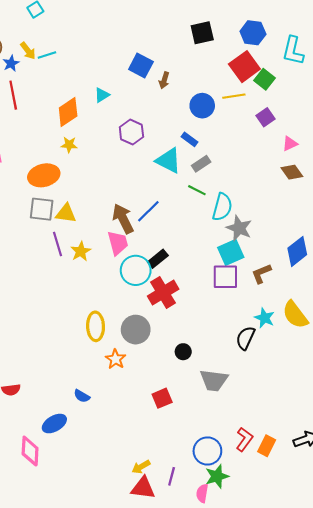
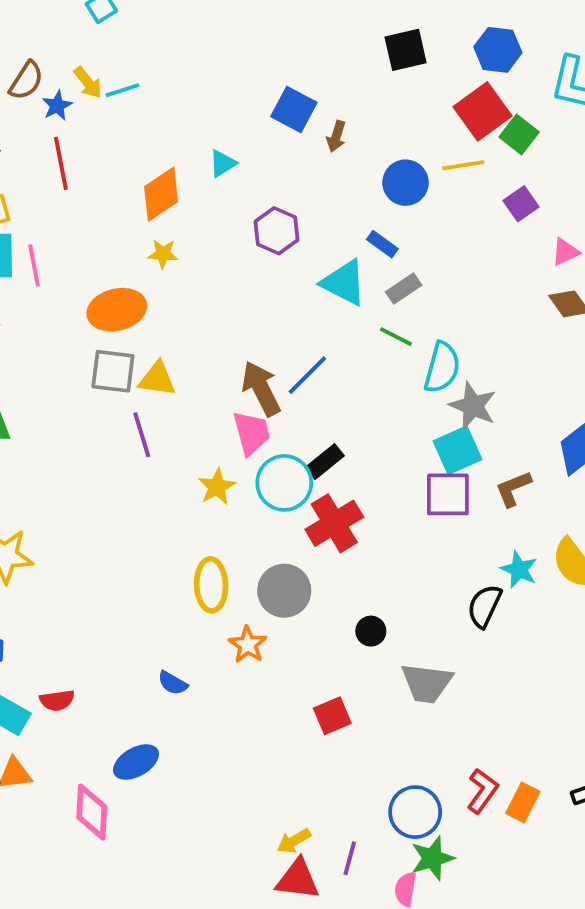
yellow star: (81, 251) -> (217, 487), moved
blue semicircle: (82, 396) -> (173, 683), moved

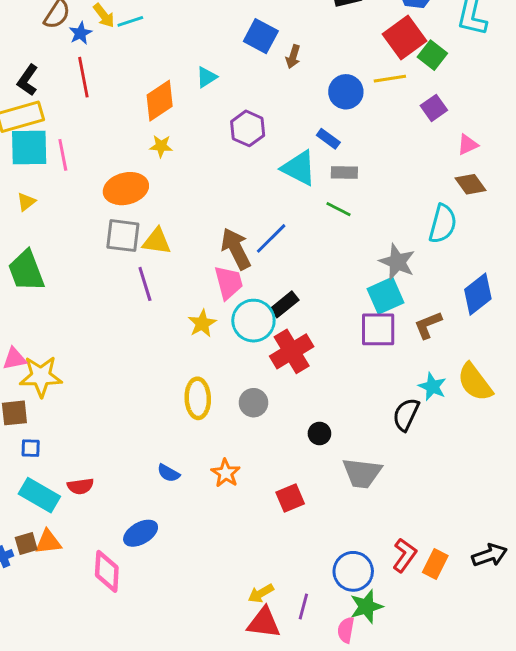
gray rectangle: (404, 288) -> (344, 172), turned 35
cyan semicircle: (442, 367) -> (443, 224), moved
gray circle: (284, 591) -> (253, 403), size x0.7
orange star: (248, 645) -> (226, 473), moved

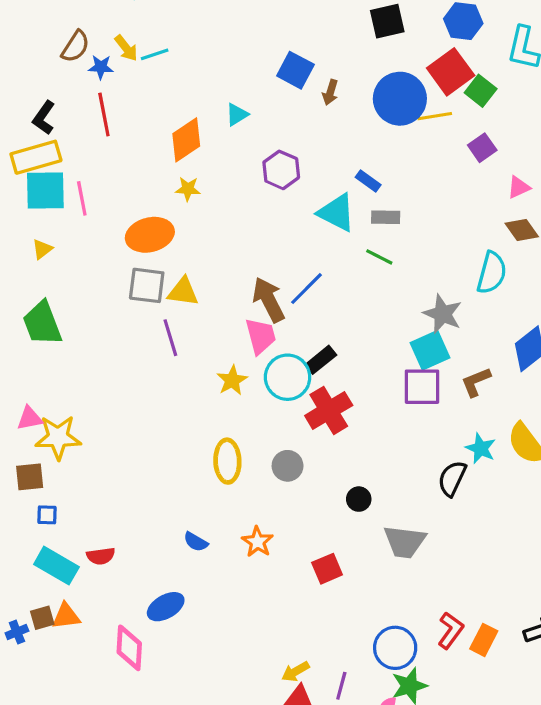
blue star: (80, 33) -> (101, 67), turned 30
blue circle: (346, 92) -> (400, 99), moved, size x1.4

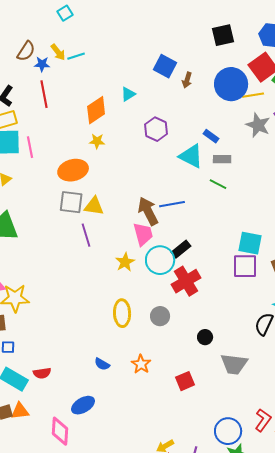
blue line: (307, 289) -> (172, 204), turned 35
gray star: (443, 314) -> (258, 125), moved
cyan square: (430, 350) -> (250, 243), turned 35

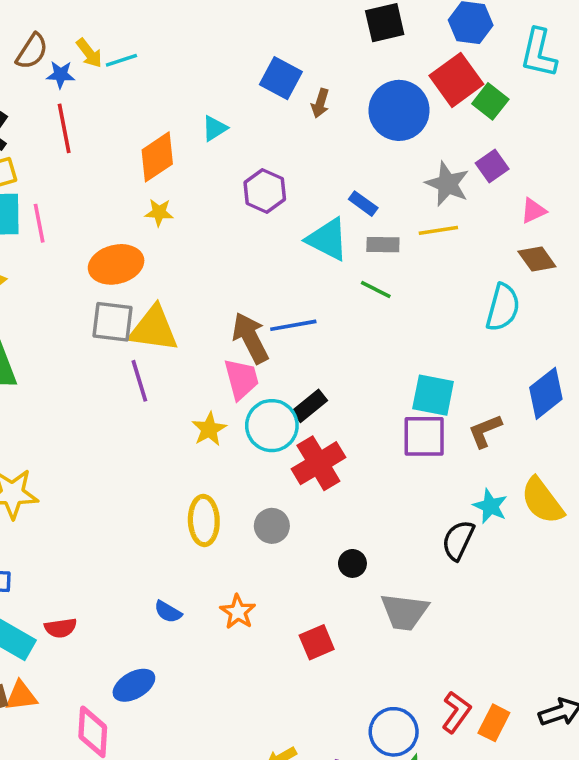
yellow line: (253, 95) -> (438, 230), moved
yellow triangle: (94, 206) -> (154, 329), size x1.4

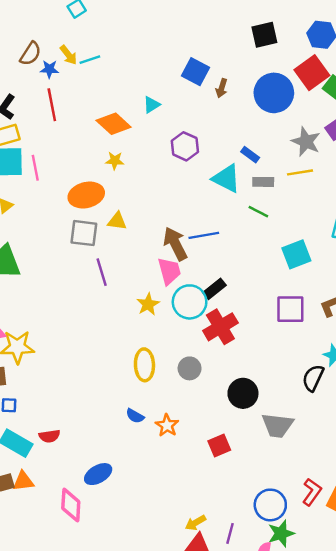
orange diamond: (157, 157) -> (114, 124), turned 76
yellow triangle: (154, 329) -> (117, 221), moved, size x0.6
cyan square: (433, 395) -> (296, 254), moved, turned -32
black circle: (352, 563) -> (243, 393), size x1.6
blue semicircle: (168, 612) -> (135, 416), moved

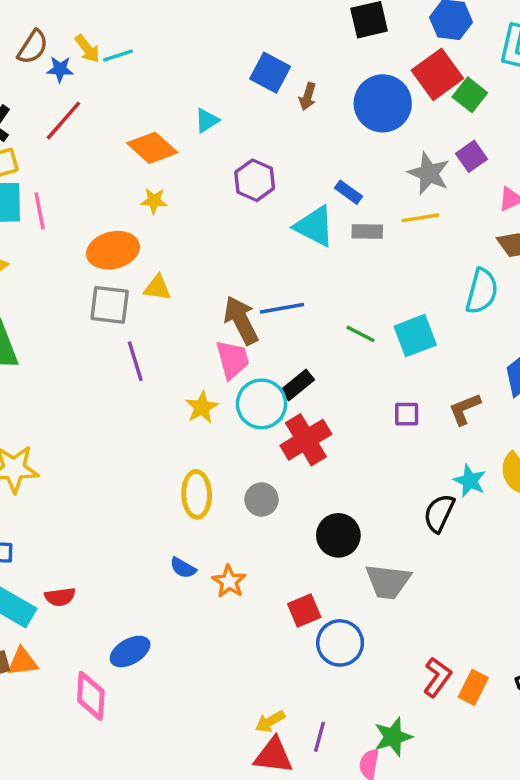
red line: (52, 105) -> (63, 120), turned 52
green line: (258, 212) -> (361, 334), moved
purple square: (290, 309) -> (407, 414), size x0.6
blue circle: (270, 505) -> (340, 643), moved

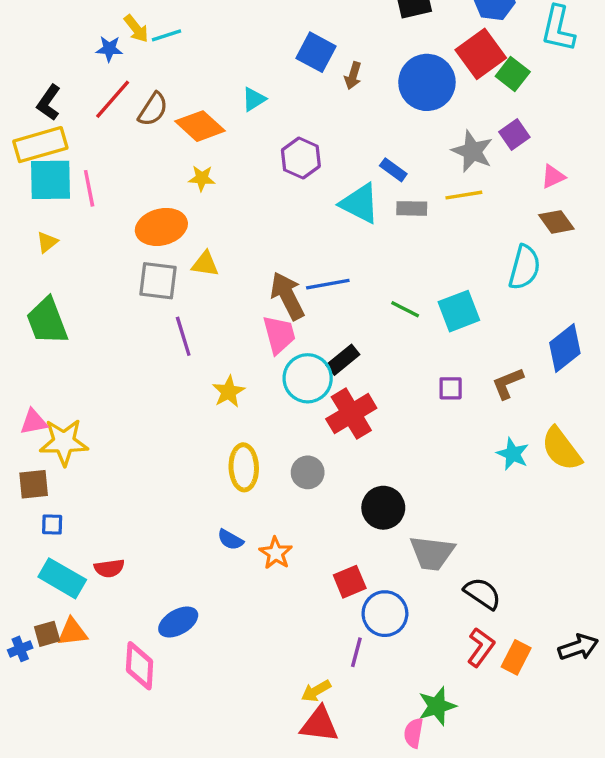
brown semicircle: (33, 47) -> (153, 109), moved
yellow star: (202, 407) -> (229, 392), moved
black semicircle: (439, 513) -> (482, 593), moved, turned 99
purple line: (320, 737) -> (356, 652), moved

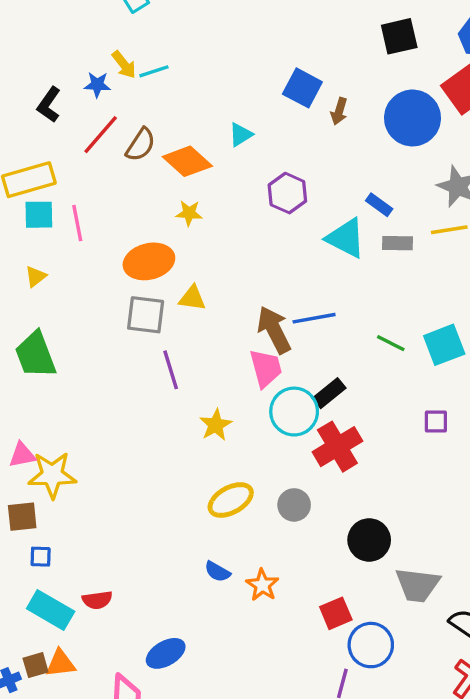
black L-shape: (49, 103) -> (49, 105), moved
cyan square: (50, 180) -> (39, 215), size x0.7
yellow ellipse: (244, 467) -> (231, 500), turned 63

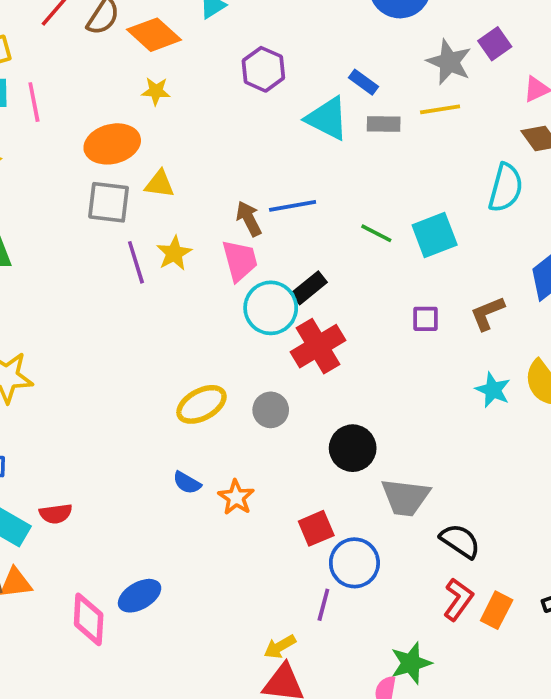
brown arrow: (274, 330) -> (249, 219), size x0.7
yellow star: (216, 425) -> (174, 253), moved
blue ellipse: (166, 653) -> (140, 596), moved

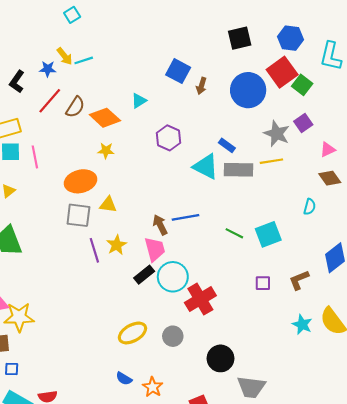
gray rectangle: (384, 124) -> (239, 170), size x1.5
cyan semicircle: (506, 188) -> (310, 207), size x0.6
black rectangle: (309, 288) -> (144, 275), moved

